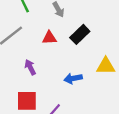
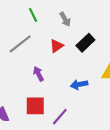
red triangle: (49, 38) -> (57, 46), turned -32

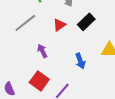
blue arrow: (79, 84) -> (80, 61), turned -98
red square: (35, 106) -> (39, 81), turned 36

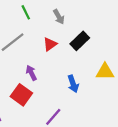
red square: (39, 81) -> (21, 95), moved

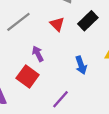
red triangle: (50, 44) -> (57, 24), turned -40

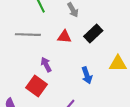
gray line: (18, 22) -> (28, 35), turned 40
red triangle: (57, 24) -> (64, 37), turned -40

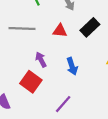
blue arrow: (87, 75) -> (72, 66), moved

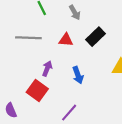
purple arrow: (41, 60) -> (47, 69), turned 48

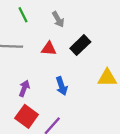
purple arrow: (47, 69) -> (24, 88), moved
red square: (37, 91) -> (27, 116), moved

